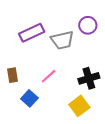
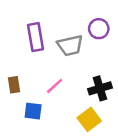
purple rectangle: (32, 33) -> (35, 37), turned -75
blue square: (29, 98) -> (33, 111), turned -35

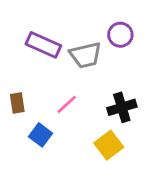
purple rectangle: (35, 37) -> (43, 45), turned -56
blue square: (33, 111) -> (40, 135), turned 30

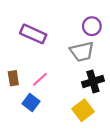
gray trapezoid: (86, 55) -> (82, 52), moved
pink line: (67, 104) -> (40, 79), moved

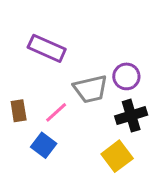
purple circle: (92, 26) -> (126, 76), moved
gray trapezoid: (82, 52) -> (90, 89), moved

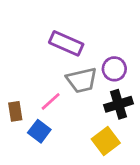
purple rectangle: (47, 48) -> (66, 43), moved
brown rectangle: (19, 111) -> (15, 111), moved

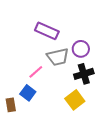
brown rectangle: (15, 111) -> (11, 105), moved

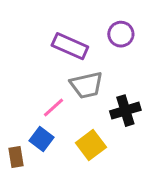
purple circle: (81, 49) -> (121, 34), moved
yellow square: (75, 100) -> (91, 145), moved

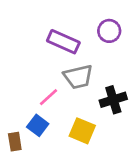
yellow square: (91, 145) -> (82, 131), turned -30

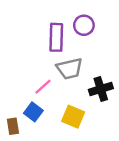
purple circle: (109, 31) -> (84, 25), moved
purple rectangle: (63, 42) -> (56, 37), turned 68

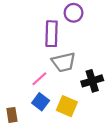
purple circle: (84, 25) -> (74, 13), moved
blue square: (33, 112) -> (41, 102), moved

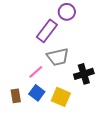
purple rectangle: (52, 34) -> (47, 31), turned 35
brown rectangle: (12, 115) -> (16, 96), moved

